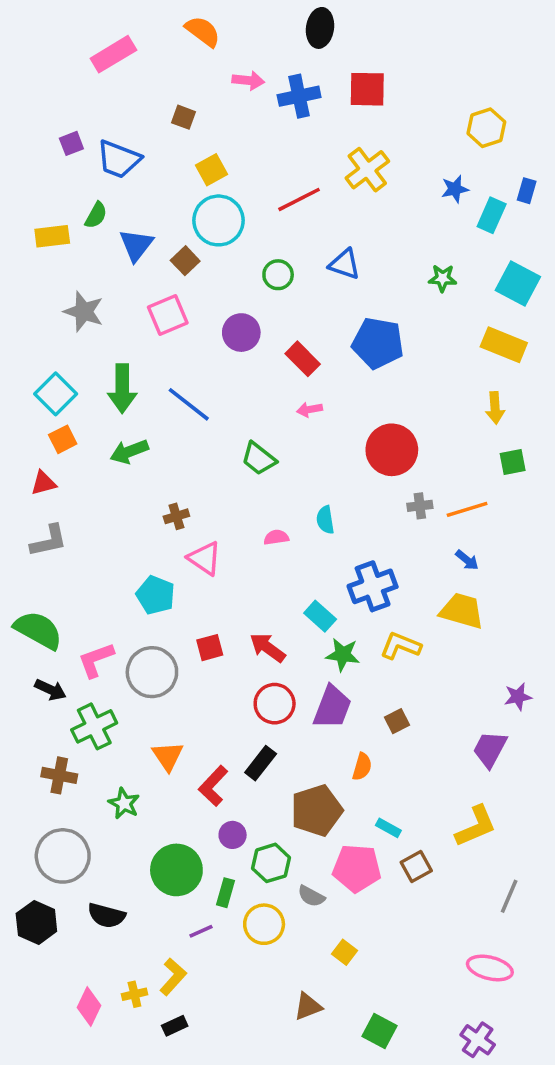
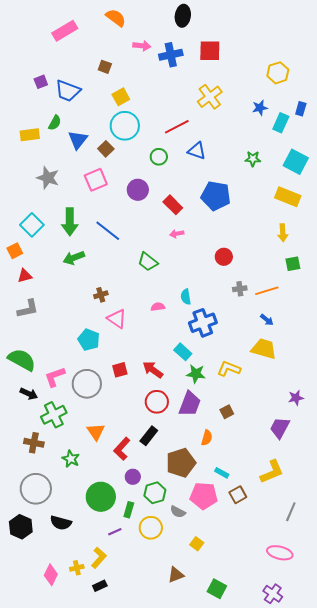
red line: (299, 199) -> (177, 127), moved
orange square: (63, 439) -> (15, 251), moved
red circle: (392, 450) -> (224, 257), size x0.6
blue cross: (373, 586) -> (203, 323), moved

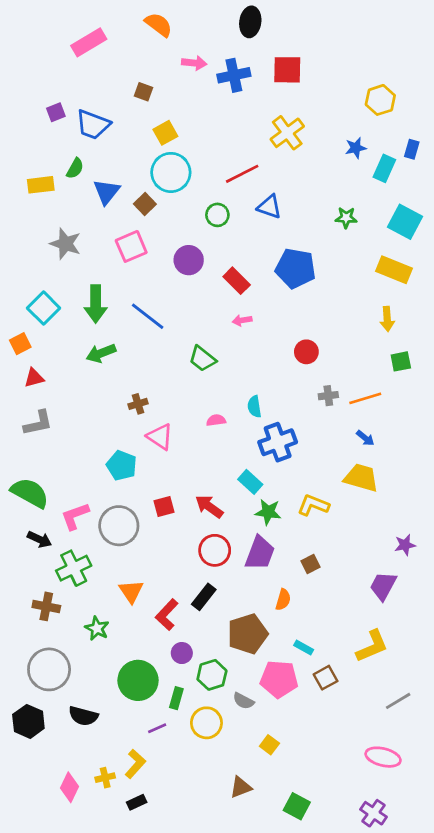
gray line: (291, 512) -> (398, 701), turned 36

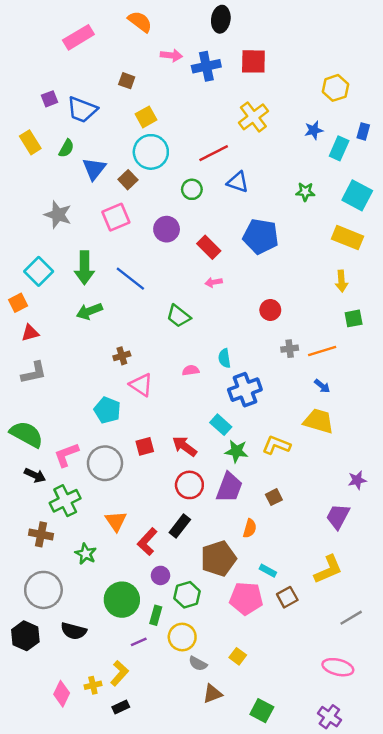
yellow rectangle: (41, 185) -> (30, 142), moved, turned 65
gray semicircle: (243, 701) -> (198, 664), moved

